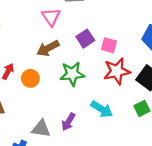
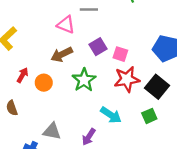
pink triangle: (51, 17) -> (66, 25), turned -36
green star: (72, 74) -> (84, 80), turned -30
purple arrow: (68, 122) -> (89, 137), moved

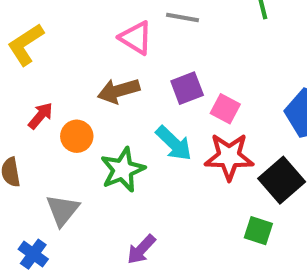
green star: (84, 80) -> (123, 170), moved
cyan arrow: (111, 115) -> (174, 143), moved
green square: (149, 116) -> (258, 231), turned 32
gray triangle: (52, 131) -> (63, 210), moved, turned 48

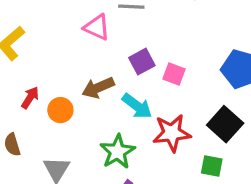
brown arrow: (119, 91) -> (98, 88), moved
red star: (229, 157) -> (172, 133), moved
green star: (123, 170) -> (117, 152), moved

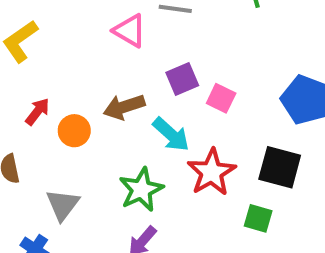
black square: (225, 124) -> (280, 167), turned -32
red star: (172, 133) -> (212, 172), turned -30

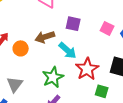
purple square: (182, 79) -> (73, 24), turned 35
pink square: (221, 98) -> (107, 28), moved
green square: (258, 218) -> (102, 91), moved

